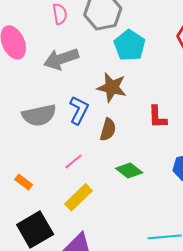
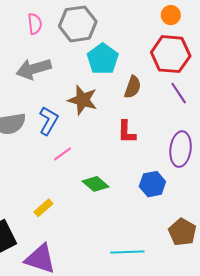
brown semicircle: (108, 130) -> (133, 87), moved
pink line: (74, 161) -> (63, 154), moved
yellow rectangle: (78, 197) -> (43, 208), size x0.7

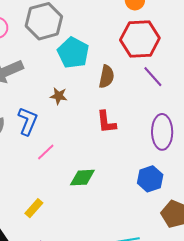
brown star: (83, 100) -> (59, 96), size x0.6
green diamond: (95, 184) -> (82, 178), turned -36
blue hexagon: (152, 184) -> (150, 179), moved

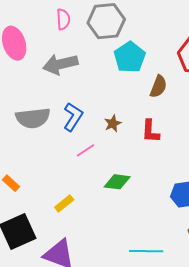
brown star: (59, 96) -> (113, 124), moved, turned 30

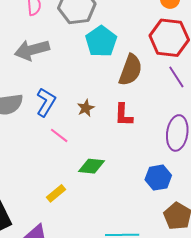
brown semicircle: (158, 86) -> (131, 70), size x1.4
pink line: (86, 150) -> (59, 135), turned 72
yellow rectangle: (64, 203) -> (56, 193), moved

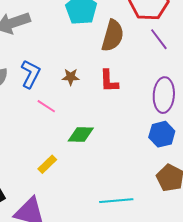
brown star: (86, 108) -> (71, 77), turned 30
blue hexagon: (158, 178) -> (162, 134), moved

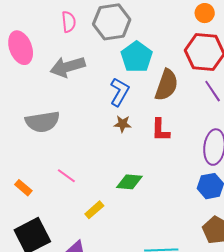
blue L-shape: (30, 74) -> (120, 92), moved
pink line: (46, 106) -> (66, 176), moved

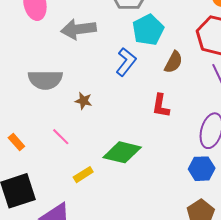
brown semicircle: (167, 85) -> (174, 62), size x0.7
brown star: (122, 124) -> (84, 101), moved
green diamond: (129, 182) -> (122, 152), size x1.4

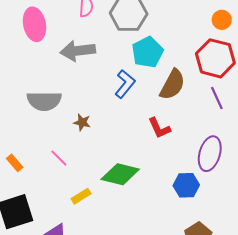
brown semicircle: (174, 62) -> (172, 85), size x1.4
red L-shape: (161, 106) -> (159, 128), turned -35
blue hexagon: (202, 169) -> (186, 185), moved

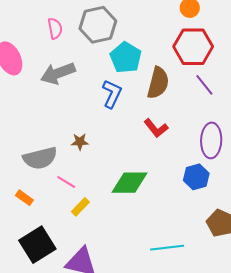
gray semicircle: (44, 101) -> (40, 158), moved
yellow rectangle: (81, 196) -> (80, 207), moved

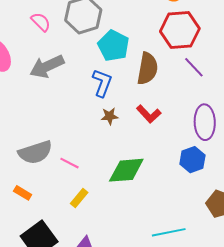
pink semicircle: (55, 28) -> (41, 22), turned -30
brown star: (80, 142) -> (110, 116), moved
pink line: (66, 182) -> (69, 163), moved

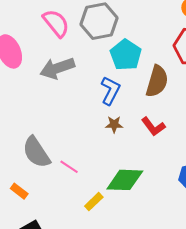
pink semicircle: (41, 22) -> (56, 23), size x1.4
gray semicircle: (35, 152) -> (36, 152), turned 68
yellow rectangle: (79, 198) -> (94, 202), moved

